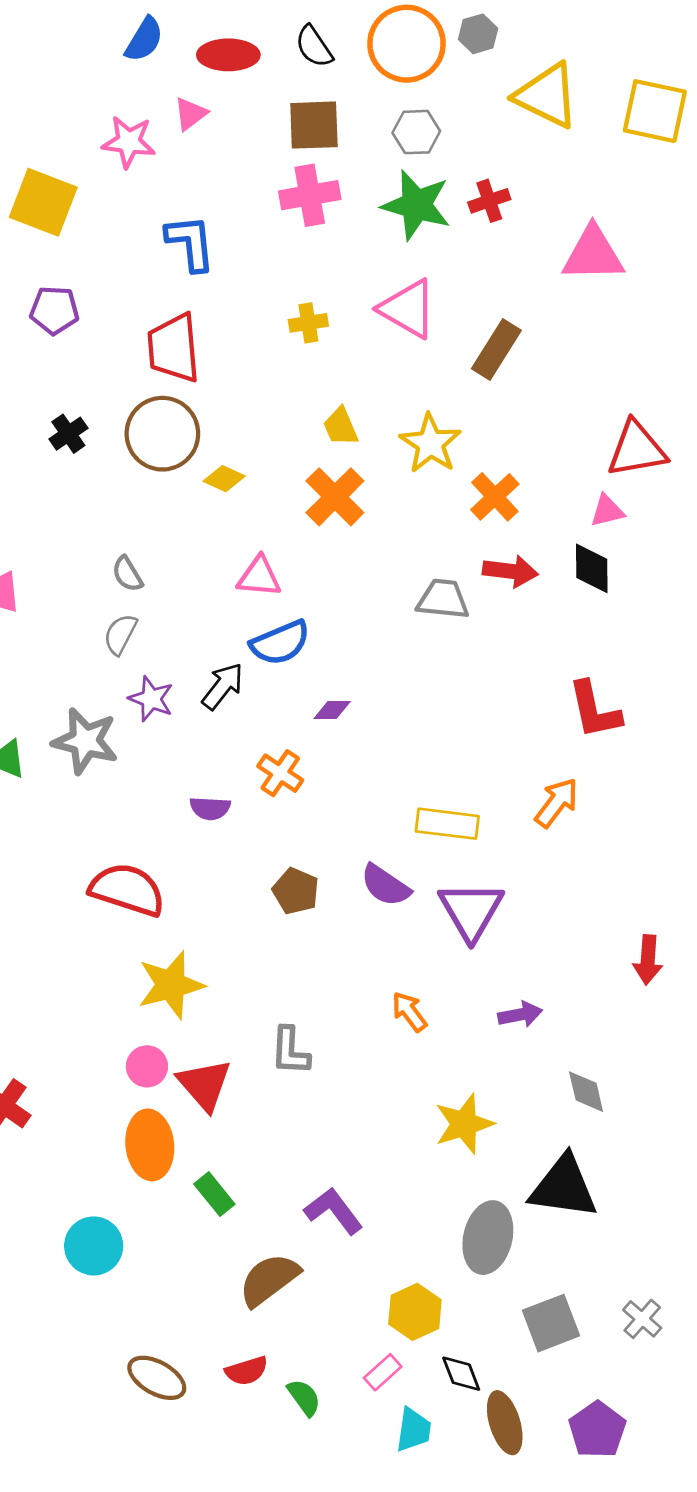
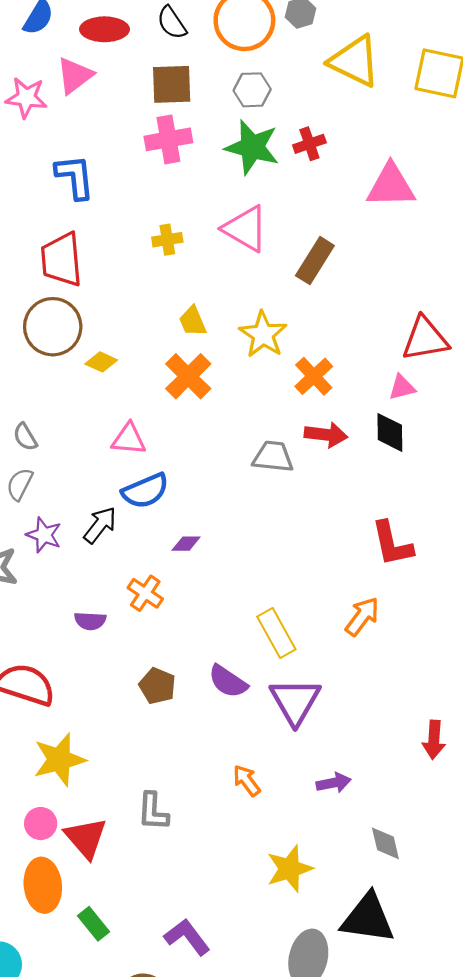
pink triangle: (190, 114) -> (75, 76), size x1.4
yellow rectangle: (447, 824) -> (276, 633), turned 54

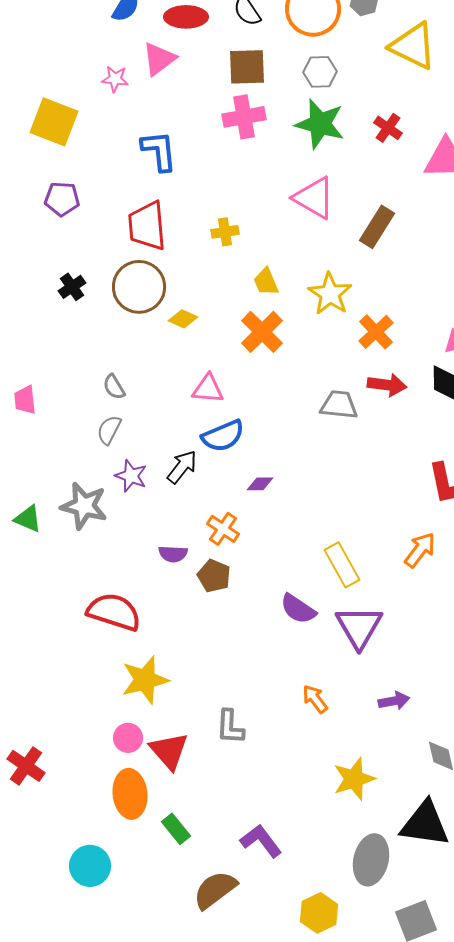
pink star: (26, 98) -> (115, 79), size x0.7
red cross: (309, 144) -> (388, 128), moved, turned -36
yellow cross: (167, 240) -> (225, 232), moved
brown pentagon: (157, 686) -> (214, 576), moved

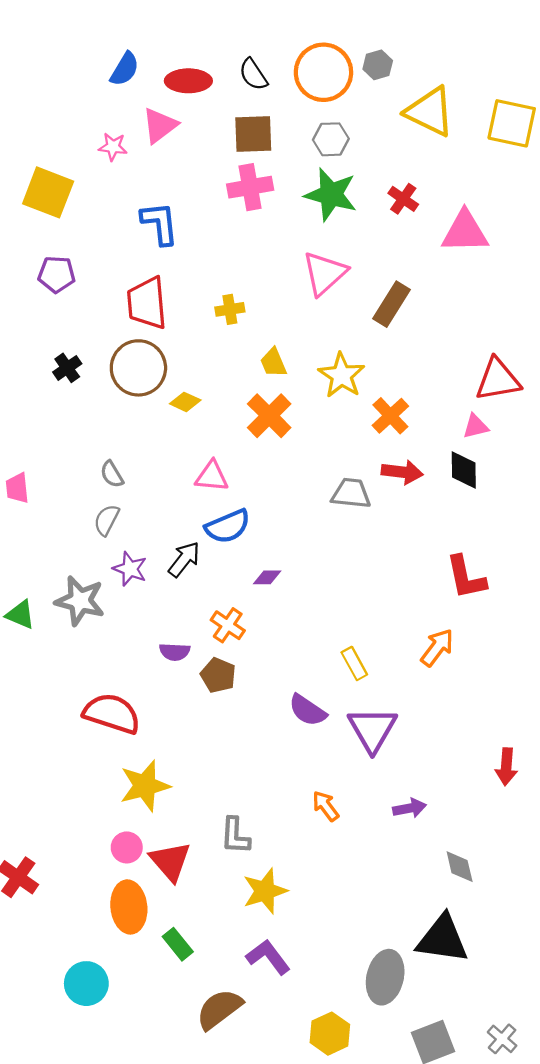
pink triangle: (314, 198) -> (325, 273), turned 48
yellow rectangle: (342, 565) -> (354, 663), size x0.7
yellow star: (354, 779) -> (265, 891), moved

